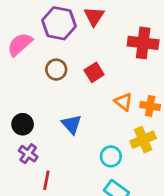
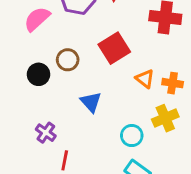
brown circle: (56, 70) -> (68, 60), moved
red square: (94, 72) -> (114, 48), size x1.5
black circle: (23, 124) -> (38, 74), moved

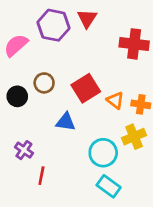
red square: (114, 48) -> (86, 88), moved
blue triangle: (91, 102) -> (66, 122), turned -40
cyan circle: (132, 136) -> (103, 153), size x1.4

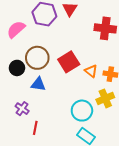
brown circle: (44, 83) -> (37, 58), size x1.5
blue triangle: (66, 122) -> (38, 84), moved

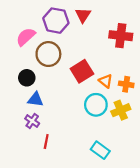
brown circle: (37, 58) -> (48, 54), moved
blue triangle: (38, 84) -> (35, 99), moved
cyan circle: (82, 111) -> (96, 105), moved

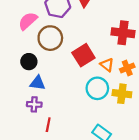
red cross: (121, 36) -> (123, 33), moved
orange cross: (126, 84) -> (127, 68), turned -32
yellow cross: (121, 110) -> (122, 94), turned 30
purple cross: (32, 121) -> (34, 104), turned -32

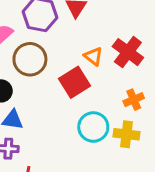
red cross: (123, 33) -> (128, 52), turned 30
orange triangle: (107, 65) -> (93, 56), moved

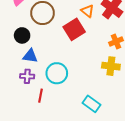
cyan circle: (93, 127) -> (57, 73), moved

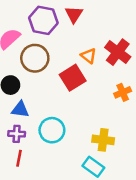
yellow cross: (111, 66) -> (103, 140), moved
red line: (40, 96) -> (19, 158), moved

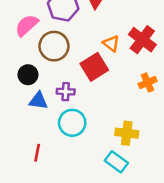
purple cross: (17, 134) -> (66, 92), moved

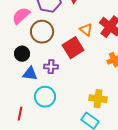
cyan circle: (72, 123) -> (45, 97), moved
red line: (37, 153) -> (20, 114), moved

